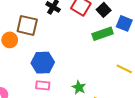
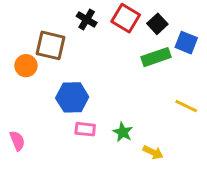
pink rectangle: (43, 85) -> (85, 129), moved

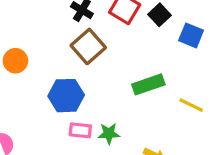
brown square: (51, 45) -> (88, 46), moved, turned 36
green rectangle: (156, 57) -> (148, 84), moved
green star: (123, 132) -> (109, 134), moved, turned -30

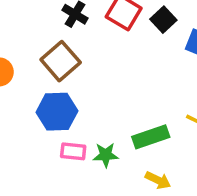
brown square: (88, 46) -> (61, 61), moved
green rectangle: (148, 84) -> (151, 137), moved

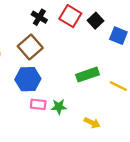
green rectangle: (151, 137) -> (88, 75), moved

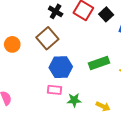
blue hexagon: (28, 79) -> (61, 67), moved
green star: (59, 107) -> (74, 100), moved

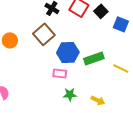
blue hexagon: (61, 67) -> (68, 52), moved
pink rectangle: (55, 90) -> (60, 73), moved

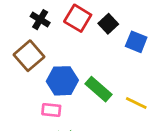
green rectangle: (94, 58) -> (99, 89), turned 60

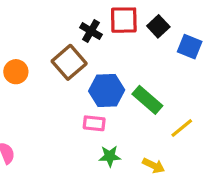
red square: (78, 18) -> (124, 20), turned -32
black cross: (40, 20) -> (91, 31), moved
yellow line: (136, 103) -> (182, 128), moved, turned -65

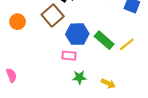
yellow line: (182, 128) -> (127, 44), moved

